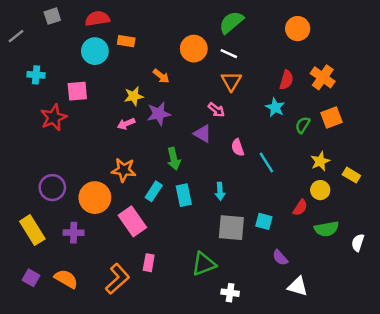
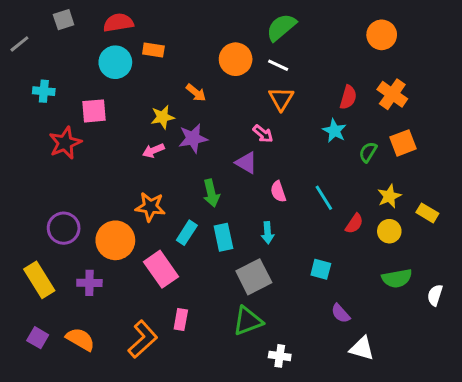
orange circle: (298, 29) -> (382, 35), moved
pink semicircle: (238, 147) -> (278, 192), moved
red semicircle: (300, 208) -> (354, 224), moved
gray square: (231, 228) -> (254, 277), moved, turned -32

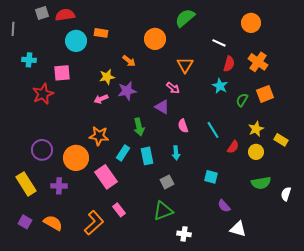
red semicircle: (118, 23) -> (65, 15), moved
gray line: (19, 44) -> (13, 29), turned -48
white line: (278, 65) -> (219, 43), moved
gray square: (254, 277) -> (167, 182), size x0.6
pink rectangle: (181, 319) -> (119, 210), turned -48

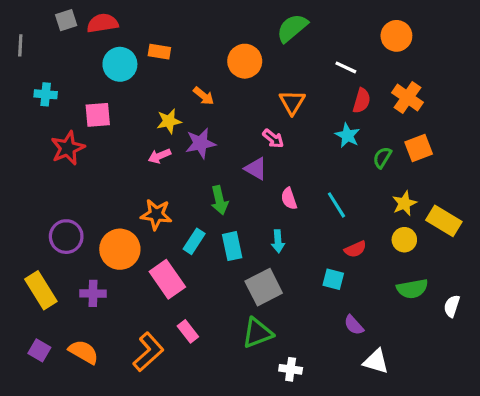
yellow rectangle: (281, 140) -> (444, 221), size x1.5
red semicircle: (233, 147) -> (355, 249), moved, turned 32
gray square: (167, 182) -> (264, 287), size x1.6

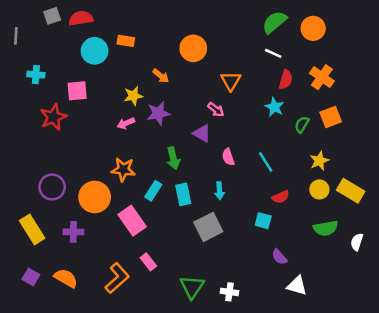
green semicircle: (292, 28) -> (274, 22), moved
yellow rectangle: (444, 221) -> (351, 191), moved
green triangle: (257, 333) -> (192, 287), moved, turned -35

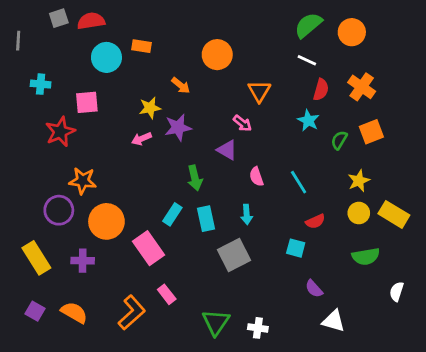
orange star: (123, 169) -> (83, 181), moved
white semicircle: (357, 242) -> (397, 292), moved

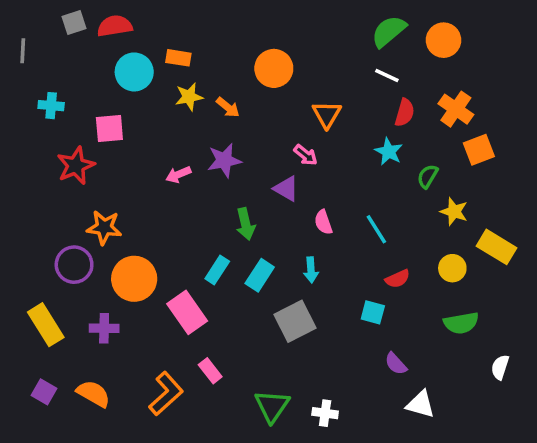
yellow star: (150, 108) -> (189, 97), moved
orange square: (371, 132) -> (479, 150), moved
yellow star: (359, 181) -> (454, 212), moved, turned -30
yellow rectangle: (394, 214) -> (497, 247), moved
cyan rectangle: (206, 219) -> (260, 275), turned 45

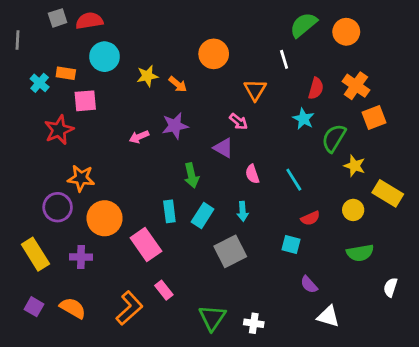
orange rectangle: (178, 58) -> (66, 73), moved
white line: (387, 75) -> (284, 59), moved, turned 48
cyan cross: (51, 106) -> (40, 83), turned 36
green semicircle: (428, 176) -> (334, 138), size x1.5
cyan rectangle: (217, 270) -> (169, 211), turned -40

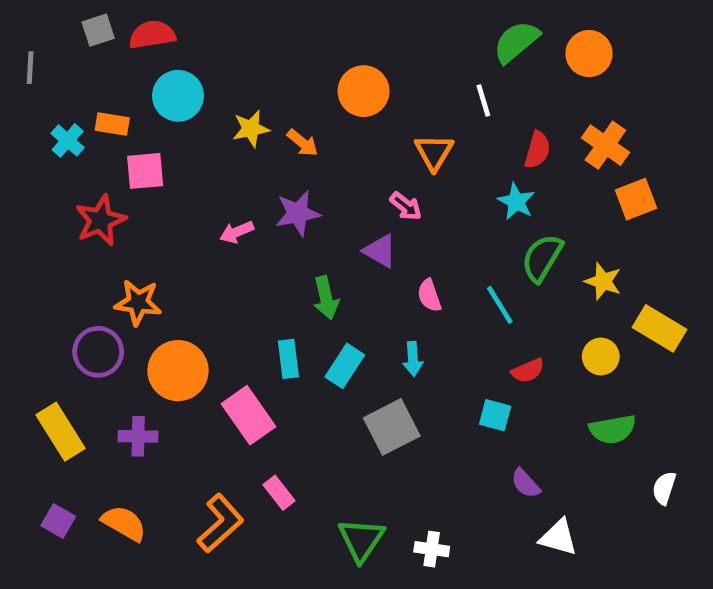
green semicircle: (334, 138) -> (542, 258), moved

